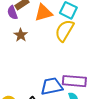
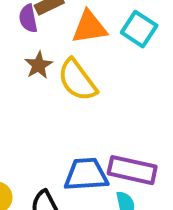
yellow semicircle: (65, 31) -> (77, 80), moved, turned -75

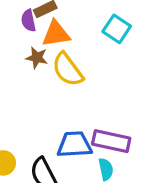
orange triangle: (89, 27) -> (56, 34), moved
brown star: (39, 65) -> (37, 58), turned -30

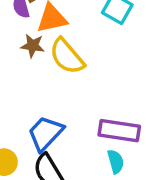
blue trapezoid: (74, 145) -> (45, 133), moved, turned -39

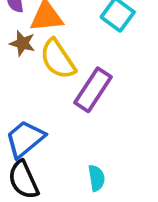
purple rectangle: (119, 131) -> (93, 90), moved, turned -72

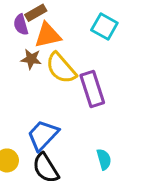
purple rectangle: (93, 90) -> (92, 89), turned -44

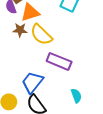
purple rectangle: (92, 89) -> (59, 61), moved, turned -45

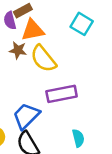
purple rectangle: (59, 61) -> (62, 94), turned -40

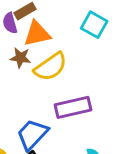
yellow semicircle: (43, 59) -> (50, 67), turned -84

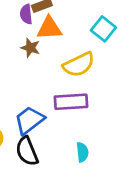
yellow semicircle: (50, 67) -> (79, 65), moved

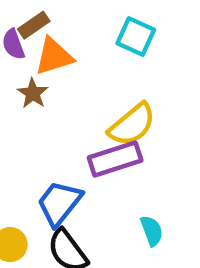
brown star: (30, 48) -> (33, 93), turned 30
yellow semicircle: (79, 65) -> (132, 125), moved

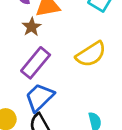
purple rectangle: (115, 159) -> (36, 63), moved, turned -40

